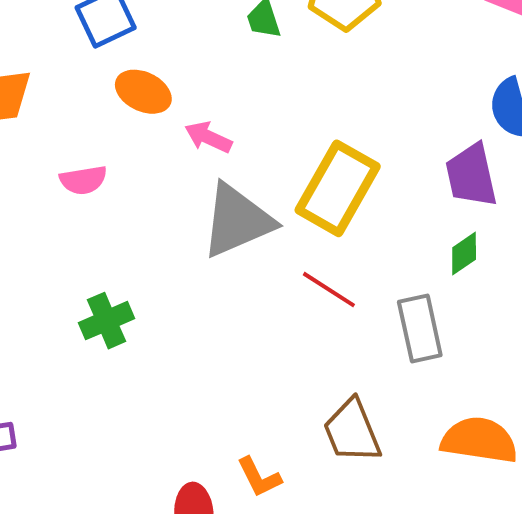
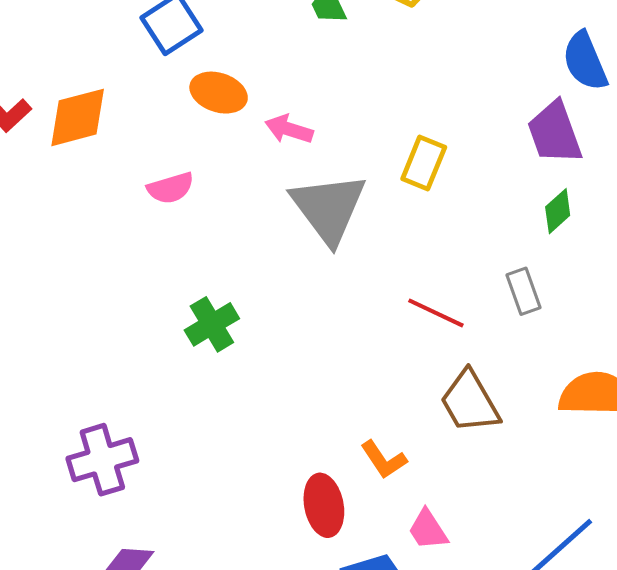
yellow rectangle: (338, 188) -> (424, 163), size x0.6
gray triangle: (237, 221) -> (329, 208), turned -36
red line: (329, 290) -> (436, 313), moved
gray rectangle: (420, 329) -> (524, 291), size x0.7

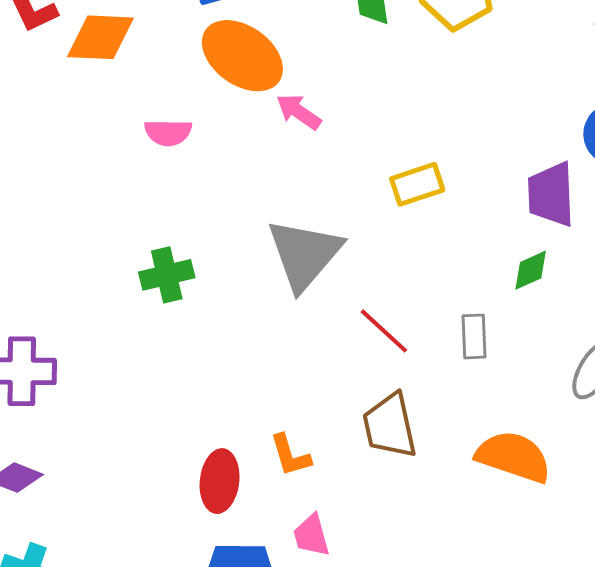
orange ellipse: (219, 93) -> (242, 56), size x1.5
yellow rectangle: (424, 163) -> (417, 184), turned 32
gray triangle: (329, 208) -> (304, 254), moved

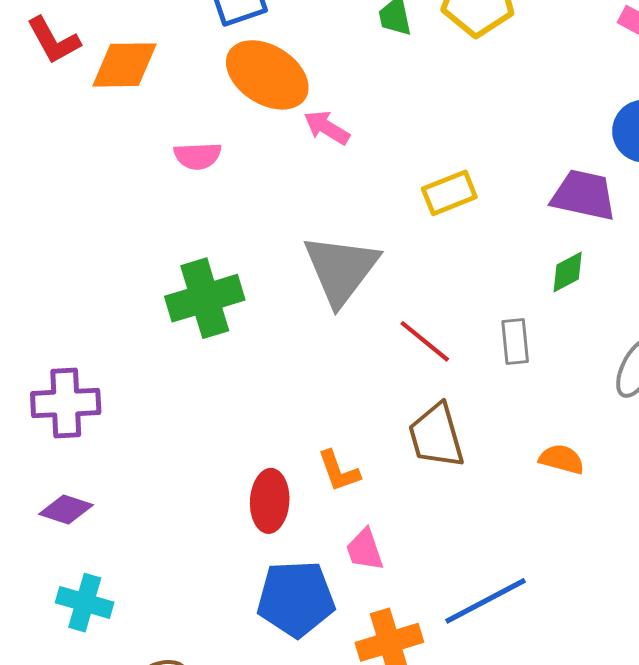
purple trapezoid: (551, 194) -> (584, 195), turned 108
green cross: (167, 275) -> (205, 298), size x1.4
orange semicircle: (513, 457) -> (562, 459), size x0.6

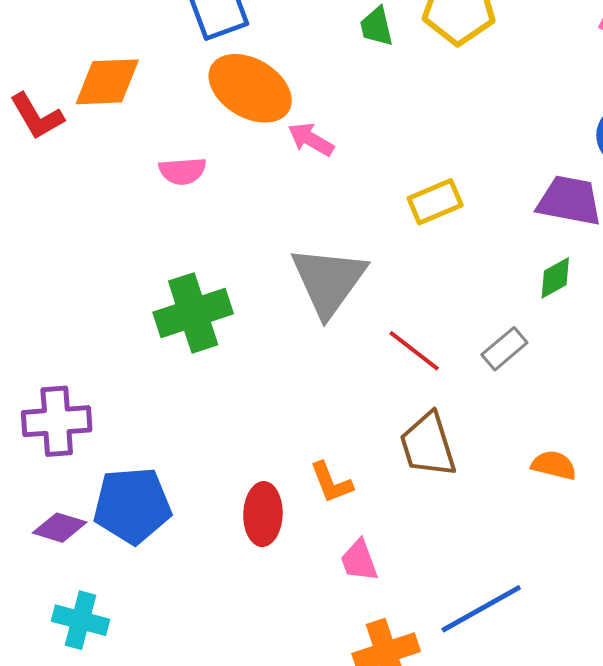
red L-shape: (53, 40) -> (37, 116), moved
gray rectangle: (515, 341) -> (504, 349), turned 57
blue pentagon: (296, 599) -> (132, 505), moved

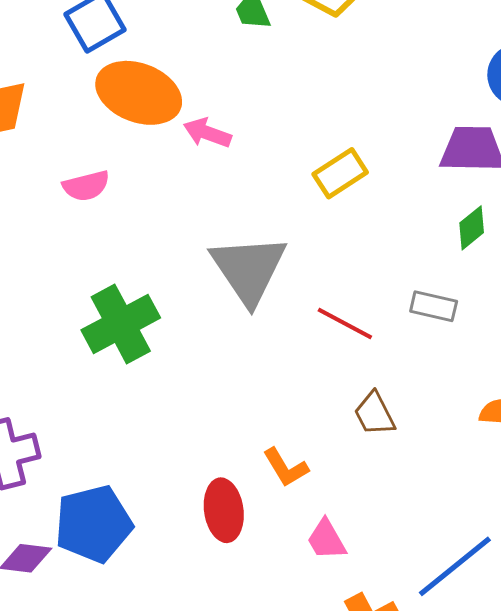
gray rectangle: (504, 349) -> (434, 306), turned 63
brown trapezoid: (428, 445) -> (375, 414), size x0.7

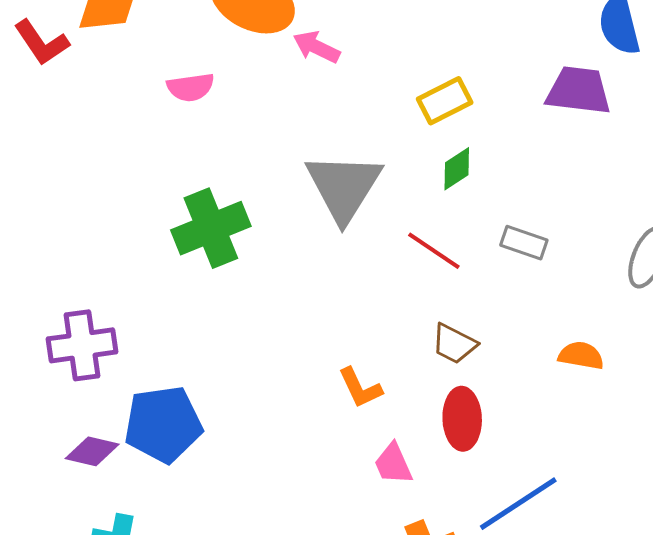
green diamond: (472, 228) -> (457, 169), moved
brown trapezoid: (375, 414) -> (454, 344), turned -42
red ellipse: (224, 510) -> (462, 419), moved

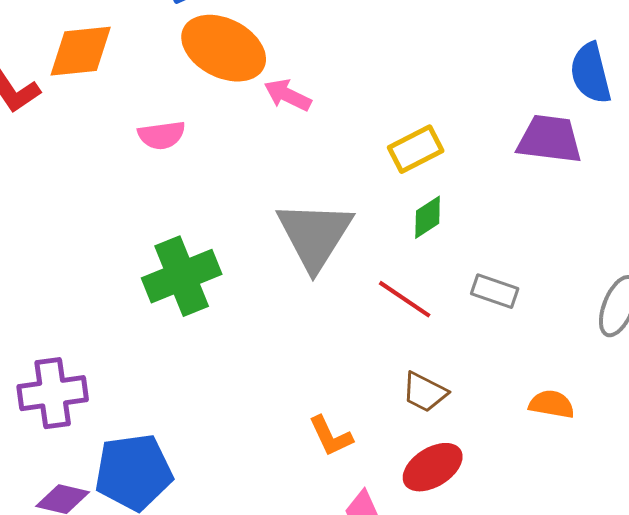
red ellipse: (462, 419) -> (433, 467), turned 60

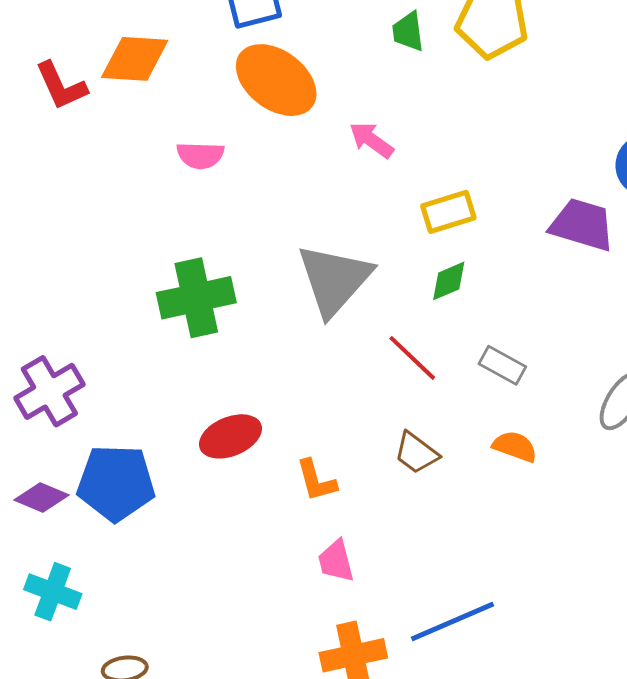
pink arrow: (288, 95) -> (371, 140), moved
purple cross: (53, 393) -> (49, 391), turned -32
orange semicircle: (552, 404) -> (515, 446), moved
red ellipse: (433, 467) -> (230, 436), moved

